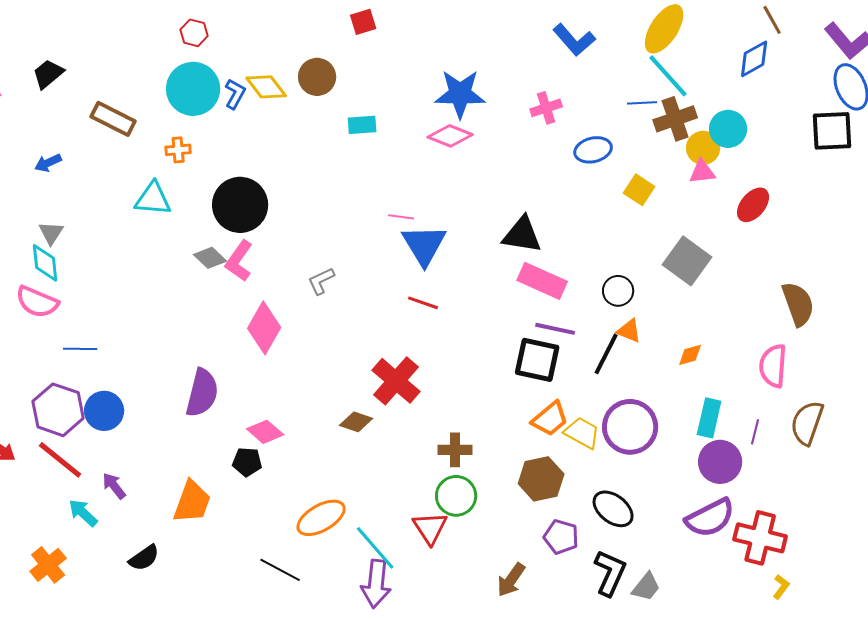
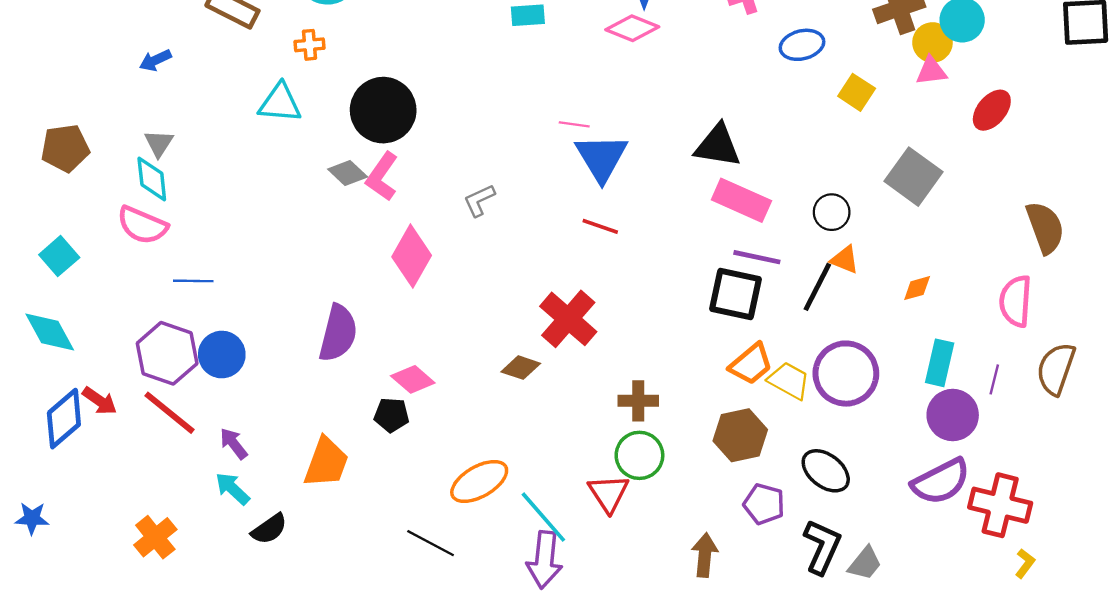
cyan arrow: (83, 513) -> (232, 489), moved
brown arrow: (511, 580) -> (705, 555), turned 150

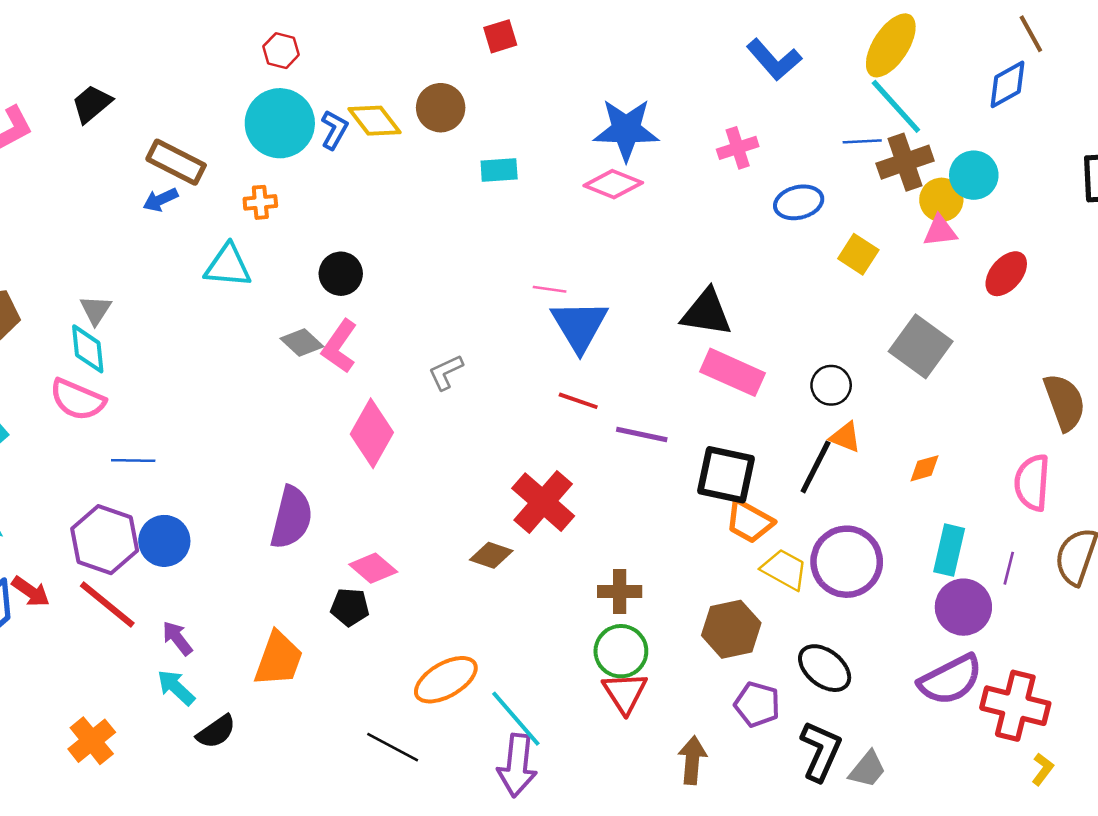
blue arrow: (155, 60) -> (160, 200), moved
black circle: (383, 110) -> (341, 274), size x0.6
purple line: (757, 257) -> (642, 435), moved
orange trapezoid: (751, 364) -> (749, 521), moved, turned 69
red triangle: (609, 493) -> (625, 693), moved

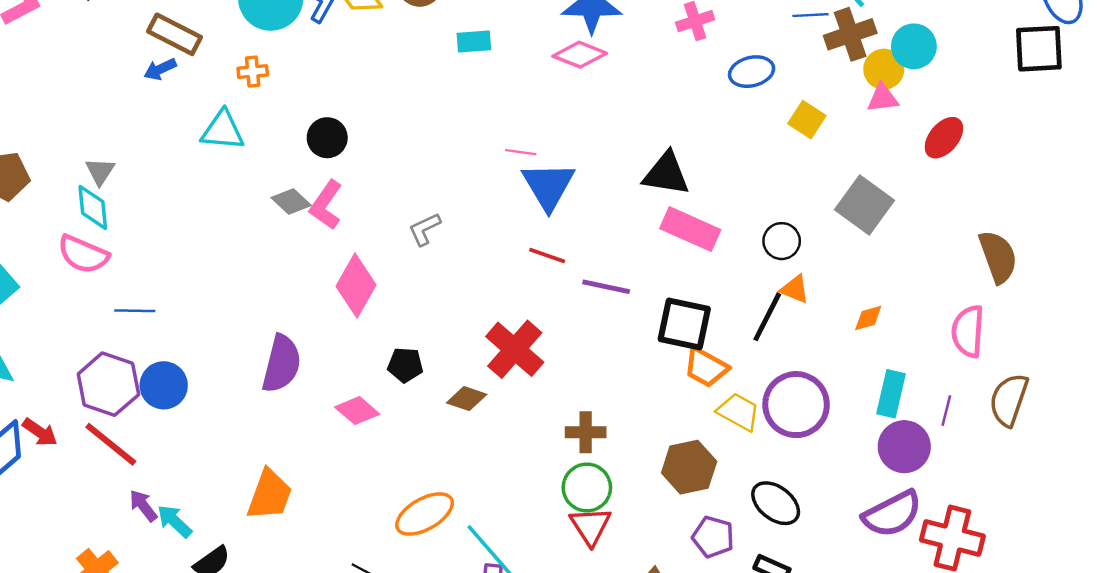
black pentagon: (350, 607) -> (405, 365), moved
purple arrow: (177, 638) -> (143, 506), moved

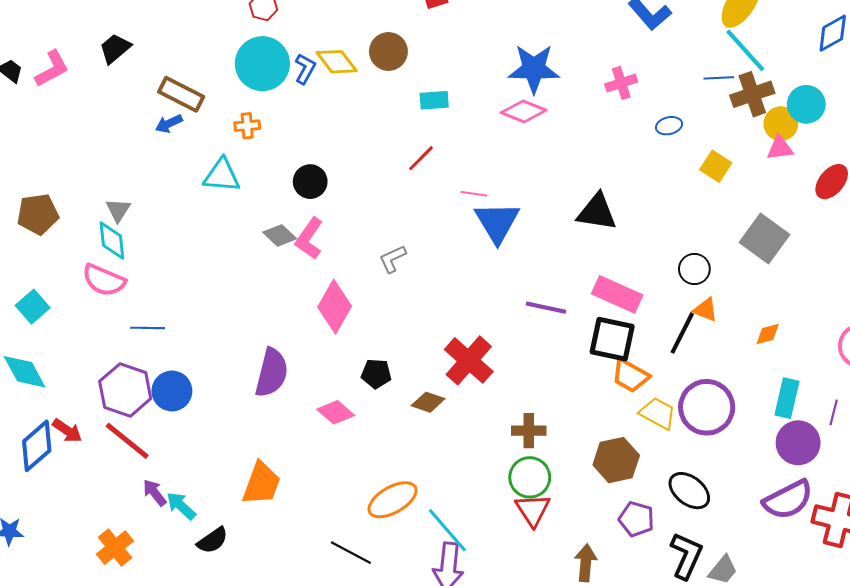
blue ellipse: (752, 72) -> (669, 126), size x0.7
pink rectangle: (690, 229) -> (617, 294), moved
red line: (547, 256) -> (421, 158), moved, turned -64

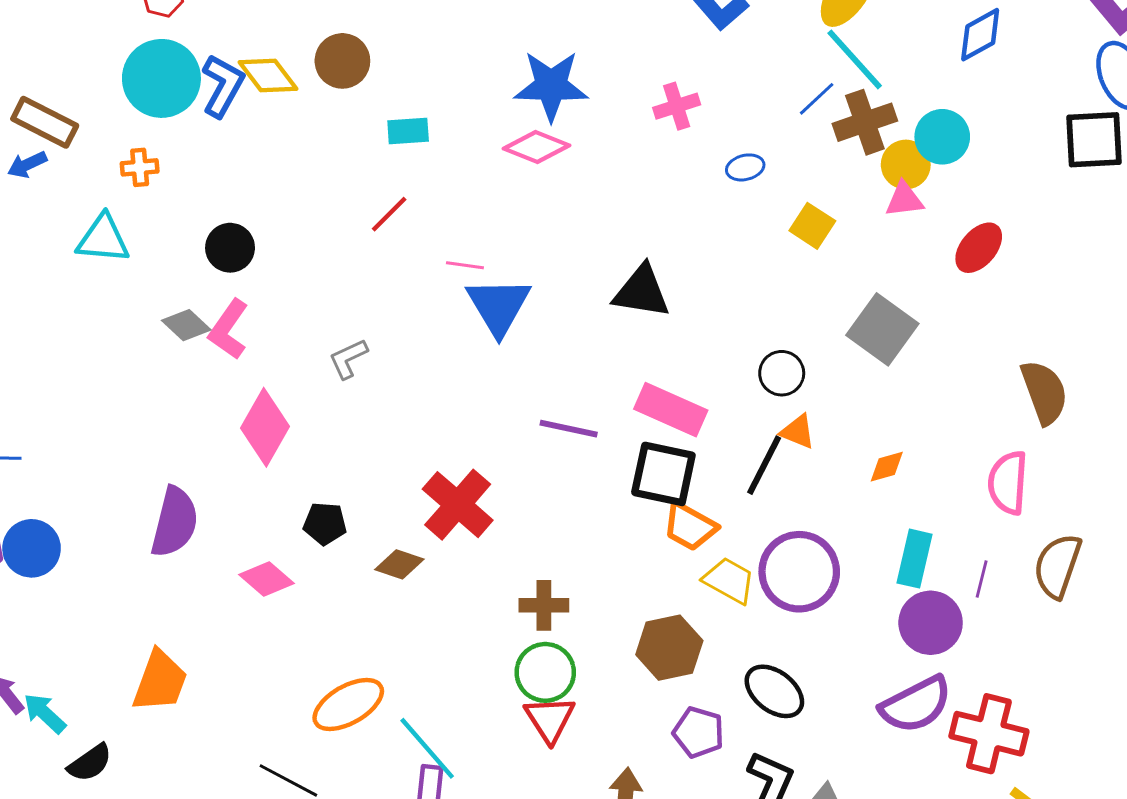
blue L-shape: (305, 69) -> (223, 86), size x1.4
blue line: (719, 78) -> (817, 99), turned -40

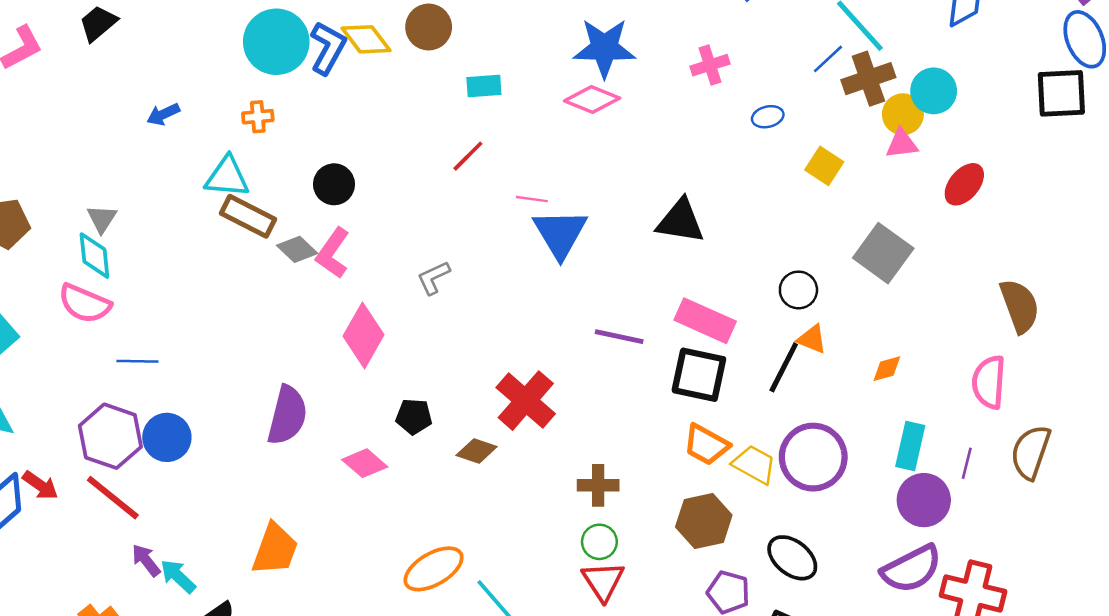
brown rectangle: (45, 122) -> (248, 216), moved
orange trapezoid: (690, 526) -> (706, 445), moved
green circle: (545, 672) -> (599, 542), size x0.7

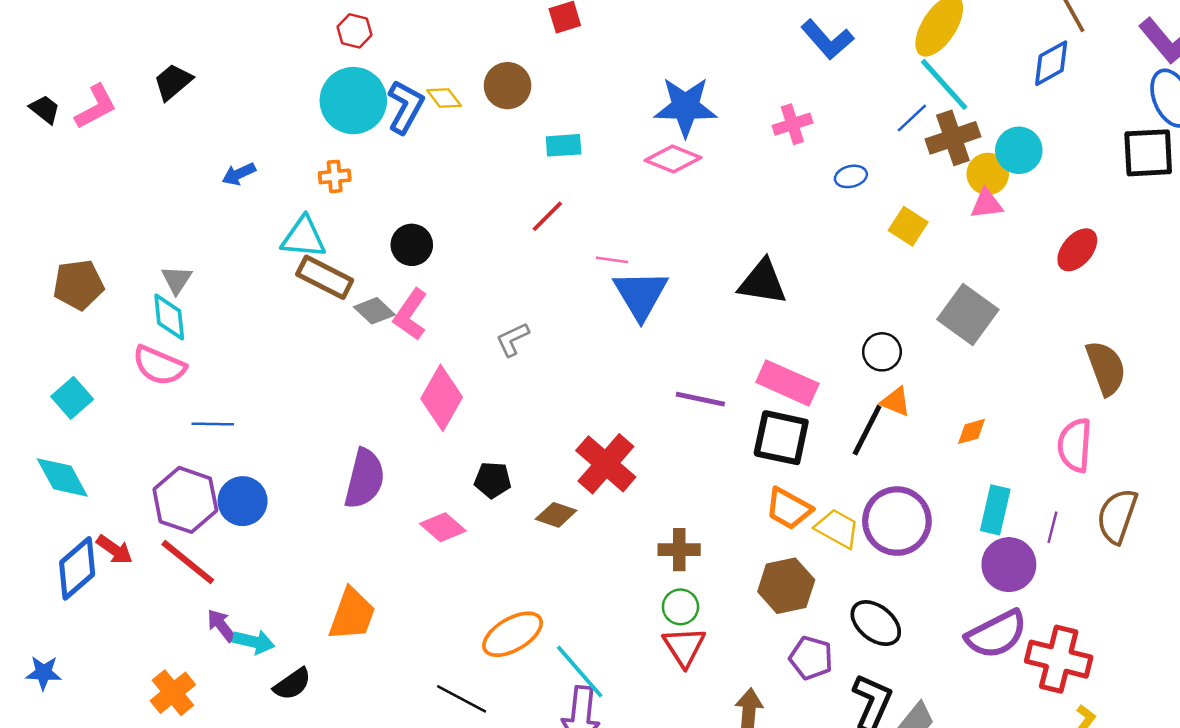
yellow diamond: (366, 39) -> (444, 98), size x0.7
red ellipse: (964, 184) -> (1077, 250), moved
cyan arrow: (178, 576) -> (254, 642), turned 150

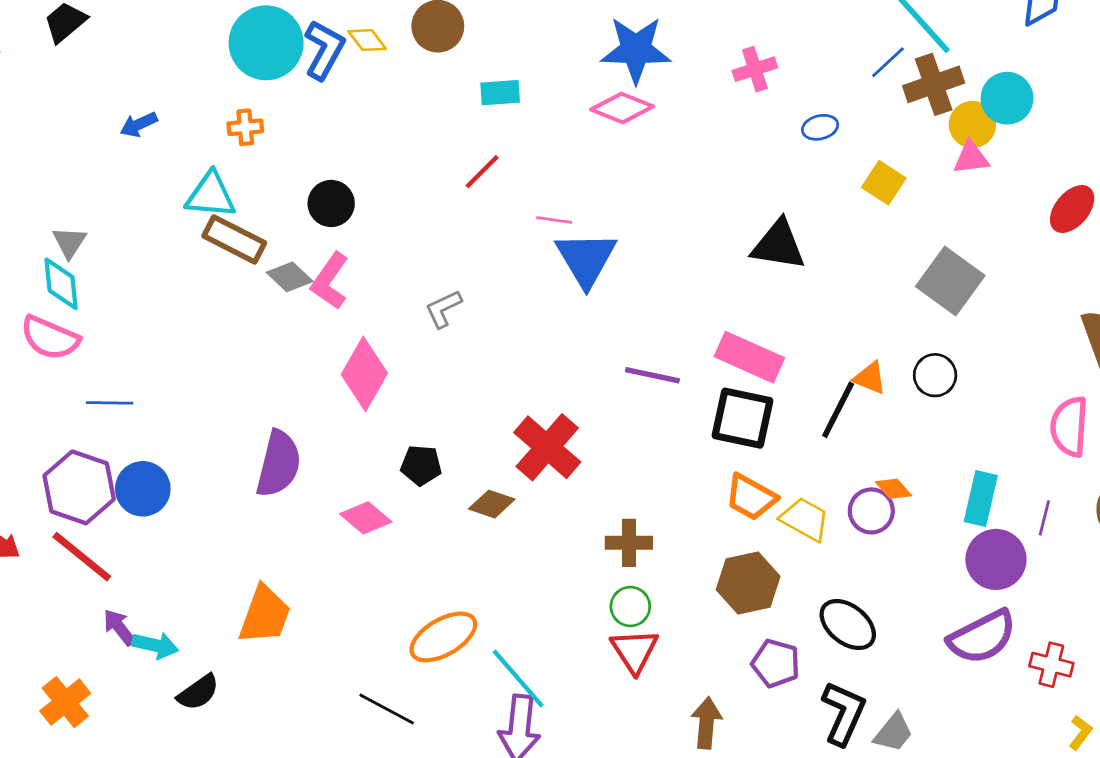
black triangle: (763, 282) -> (779, 245), moved
black circle: (882, 352) -> (935, 375), moved
orange diamond: (972, 431) -> (893, 489), moved, turned 64
purple circle: (897, 521) -> (871, 511), size x0.6
red cross: (1059, 659) -> (1051, 665), size x0.6

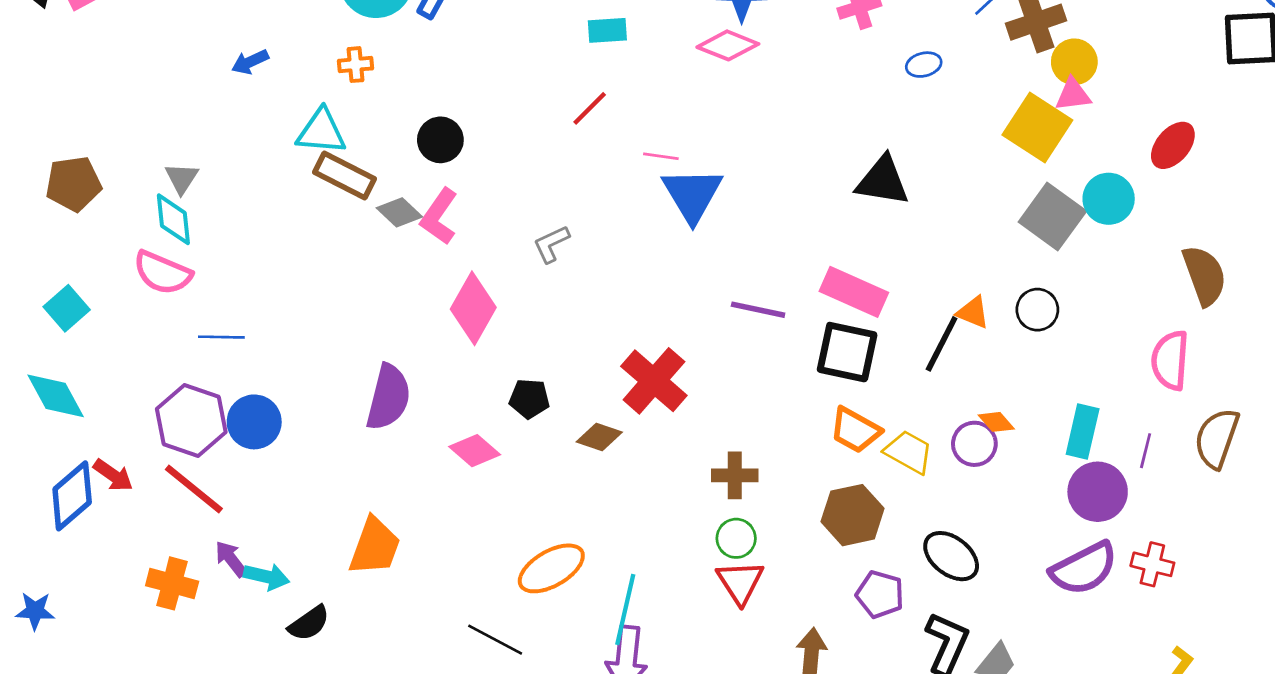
cyan circle: (1007, 98) -> (1109, 199), moved
yellow square: (884, 183) -> (1037, 128), moved, size x1.6
red cross: (1051, 665) -> (1152, 564), moved
cyan line: (518, 679) -> (625, 609), turned 54
orange cross: (65, 702) -> (172, 583), moved, turned -36

